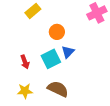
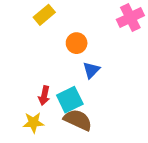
cyan square: (51, 59) -> (70, 100), moved
red arrow: (25, 62) -> (44, 96), moved, turned 32

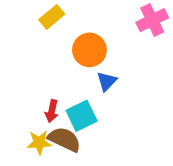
orange circle: (77, 43) -> (89, 50), size x1.4
brown semicircle: (78, 120) -> (64, 139), moved

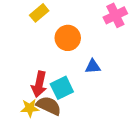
blue triangle: (107, 81) -> (93, 66), moved, turned 42
red arrow: (52, 111) -> (39, 84), size x1.5

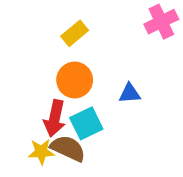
yellow rectangle: (39, 13) -> (75, 33), moved
orange circle: (68, 38) -> (75, 80), moved

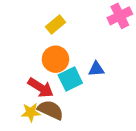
red arrow: (55, 118) -> (41, 88), turned -70
cyan square: (86, 123) -> (70, 79), moved

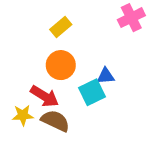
cyan square: (70, 79) -> (92, 92), moved
yellow star: (31, 112) -> (23, 115), moved

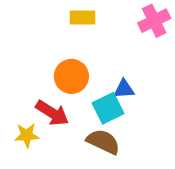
yellow rectangle: (61, 27) -> (83, 17), moved, turned 40
brown semicircle: (55, 121) -> (103, 142), moved

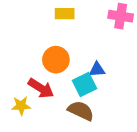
pink cross: (154, 21) -> (121, 16), turned 35

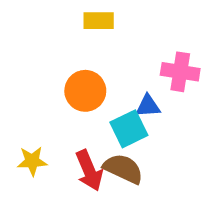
pink cross: (121, 16) -> (180, 72), moved
red arrow: (41, 88) -> (89, 171), moved, turned 35

